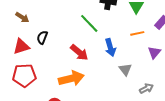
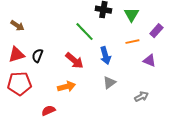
black semicircle: (42, 37) -> (37, 56), moved
purple triangle: (154, 52) -> (149, 61), turned -48
gray triangle: (125, 69) -> (109, 83), moved, turned 32
orange arrow: (71, 78) -> (66, 87), size x0.7

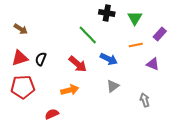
blue arrow: (105, 56) -> (109, 59), turned -48
gray arrow: (141, 97) -> (145, 100), turned -80

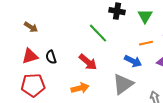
black semicircle: (41, 59) -> (51, 57), turned -40
blue arrow: (109, 59) -> (133, 61), moved
gray triangle: (113, 86) -> (123, 84), size x1.6

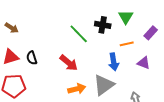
black cross: (117, 11) -> (103, 25), moved
blue arrow: (133, 61) -> (114, 62), turned 54
orange arrow: (80, 88) -> (77, 89), moved

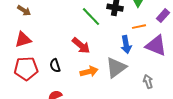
black semicircle: (32, 58) -> (55, 66), moved
purple triangle: (144, 63) -> (156, 46), size x1.6

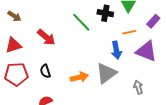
red arrow: (81, 46) -> (46, 37), moved

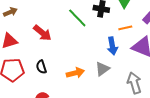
brown arrow: (14, 16) -> (10, 12), turned -56
gray triangle: (106, 73) -> (102, 69), size x0.7
gray arrow: (138, 87) -> (134, 83), size x1.5

